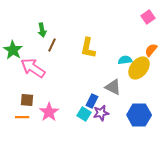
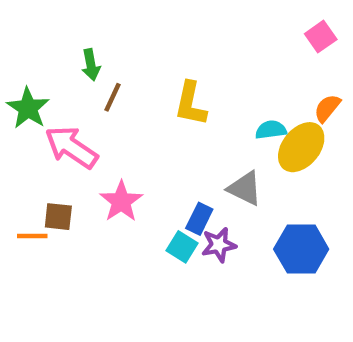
pink star: (49, 112) -> (121, 201), moved
orange line: (22, 117) -> (32, 236), moved

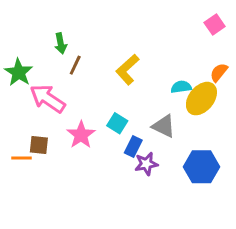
yellow L-shape: (191, 104) -> (127, 70), turned 36
cyan square: (182, 247) -> (117, 123), moved

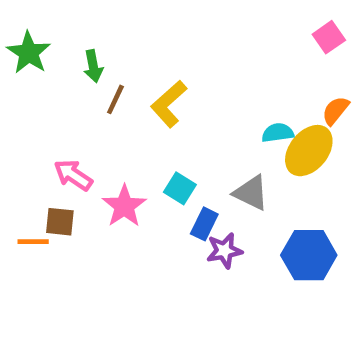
yellow L-shape: (127, 70) -> (169, 104), moved
green star: (19, 72) -> (29, 53), moved
pink arrow: (48, 99) -> (73, 175), moved, size x0.7

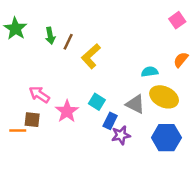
brown line: (115, 99) -> (68, 42), moved
yellow ellipse: (309, 151) -> (164, 97), moved, turned 76

